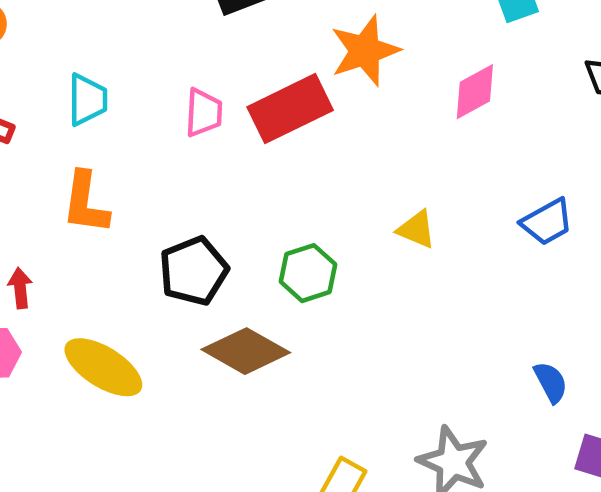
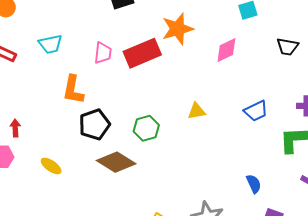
cyan trapezoid: (87, 100) -> (50, 44), turned 75
orange L-shape: (86, 203) -> (73, 90), moved
yellow triangle: (416, 229) -> (197, 111), turned -36
yellow ellipse: (103, 367) -> (51, 166), size x0.6

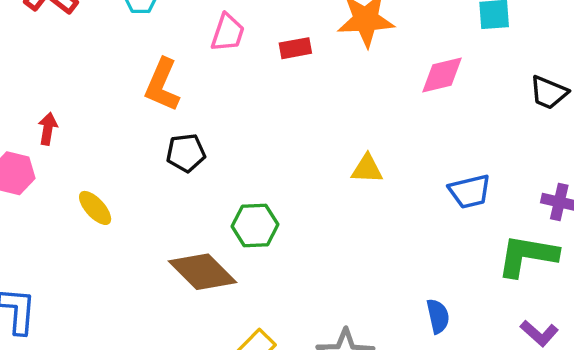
red rectangle: (142, 53) -> (295, 48), size x0.5
black pentagon: (94, 124) -> (186, 153), size x0.7
green hexagon: (146, 128) -> (255, 225), moved
brown diamond: (116, 162) -> (202, 272), moved

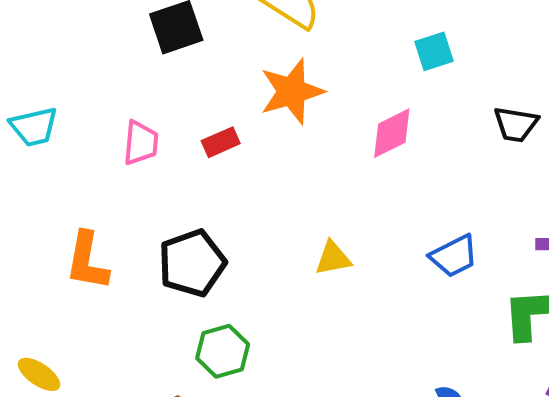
orange L-shape: (162, 85) -> (87, 261), moved
black pentagon: (186, 153) -> (192, 263), moved, size x1.5

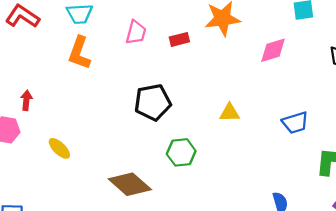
orange L-shape: (87, 261) -> (79, 53), moved
green hexagon: (223, 351) -> (181, 152), moved

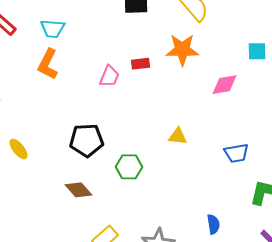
pink trapezoid: (136, 32) -> (109, 76), moved
black pentagon: (153, 102) -> (87, 140), moved
brown diamond: (130, 184) -> (78, 190), size x0.7

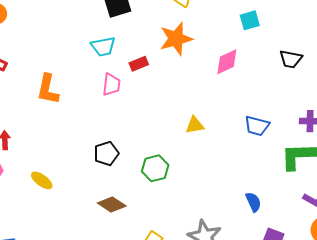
cyan trapezoid: (53, 29) -> (103, 47), moved
black pentagon: (87, 140) -> (106, 154), size x0.7
blue trapezoid: (236, 153) -> (257, 126), turned 40

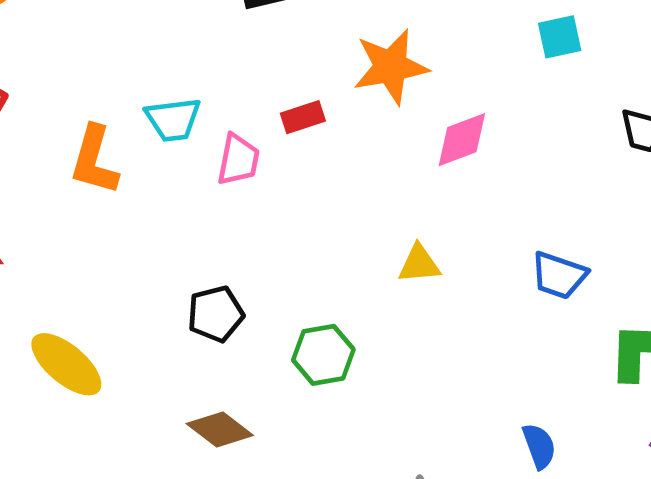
cyan trapezoid: (103, 47) -> (173, 120), moved
pink diamond: (227, 62) -> (462, 140), moved
yellow ellipse: (42, 180) -> (66, 364), size x1.5

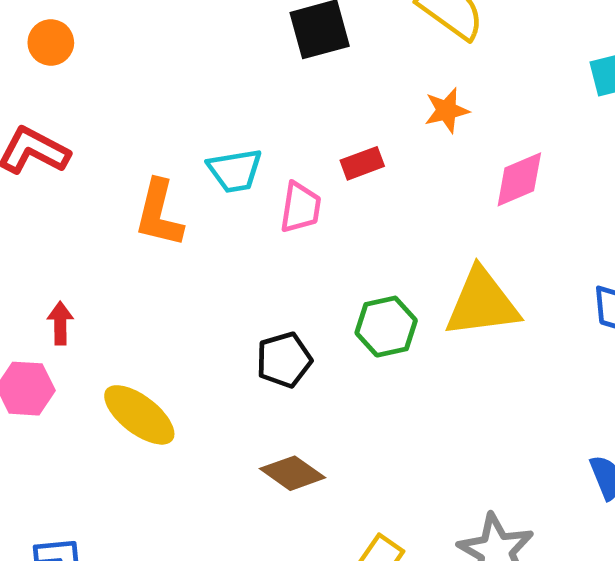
orange star: (391, 67) -> (447, 110), size x0.6
yellow triangle: (419, 264) -> (482, 303), size x1.8
green hexagon: (323, 355) -> (386, 327), moved

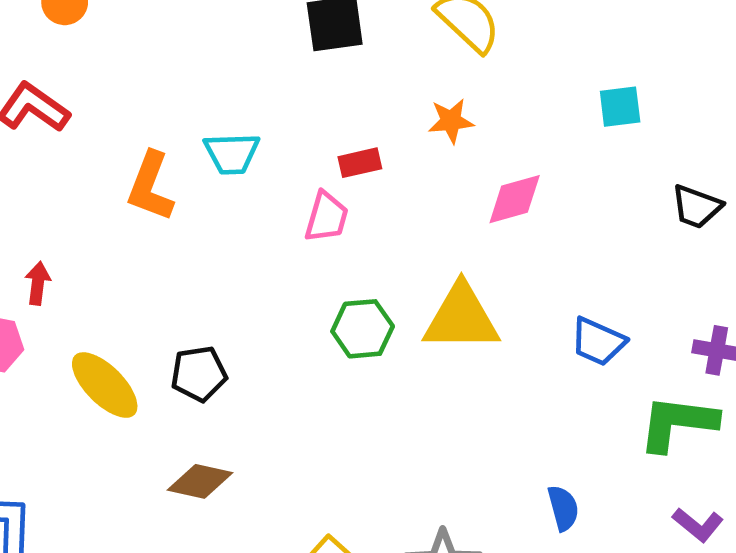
pink trapezoid: (300, 207) -> (327, 217), moved
black pentagon: (284, 360) -> (199, 374), moved
brown diamond: (293, 473) -> (200, 481), moved, turned -30

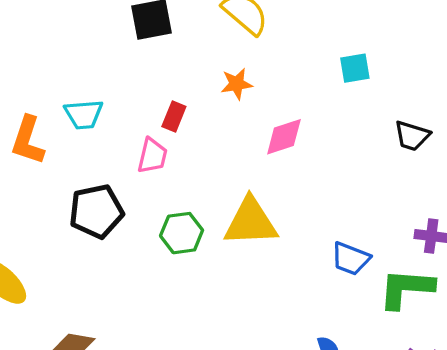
red rectangle: (360, 163) -> (174, 116), turned -52
blue trapezoid: (598, 342) -> (351, 259), moved
black pentagon: (199, 374) -> (96, 211), moved, size x1.4

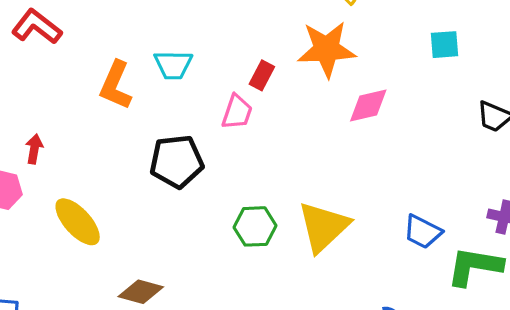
orange star: (237, 84) -> (327, 49), size x1.8
yellow triangle: (251, 222) -> (324, 227), moved, turned -46
green hexagon: (182, 233) -> (255, 226), moved

